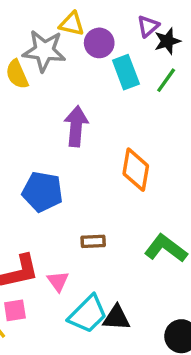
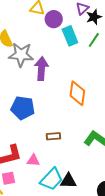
gray star: (44, 51) -> (21, 55), moved
pink triangle: (58, 281) -> (33, 160), turned -48

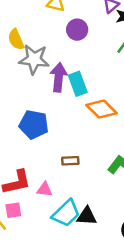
purple circle: (54, 19) -> (77, 30), moved
cyan rectangle: (70, 36) -> (78, 84), moved
orange diamond: (77, 93) -> (102, 109), turned -55

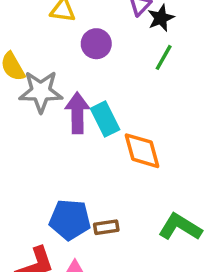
orange diamond: (102, 109) -> (142, 151), turned 36
blue pentagon: (34, 125) -> (70, 220), moved

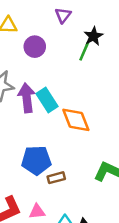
black star: (161, 18) -> (93, 36), moved
blue pentagon: (70, 220) -> (36, 160), moved

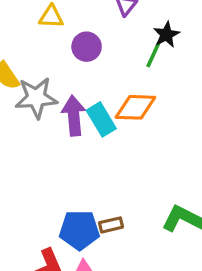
orange diamond: (76, 120) -> (135, 107), moved, turned -68
blue pentagon: (36, 160) -> (79, 230), moved

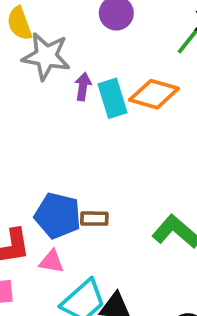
purple arrow: (74, 116) -> (83, 87), size x0.6

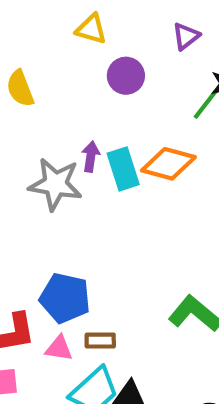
gray star: (46, 56) -> (55, 184), moved
brown rectangle: (94, 219) -> (100, 341), moved

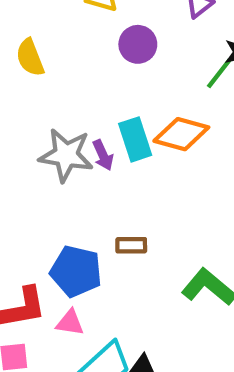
purple arrow: (91, 157) -> (103, 155), moved, turned 148
brown rectangle: (100, 341) -> (131, 245), moved

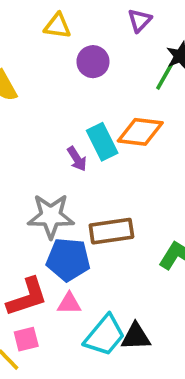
gray star: (66, 155) -> (51, 216), moved
brown rectangle: (131, 245) -> (111, 231), size x1.6

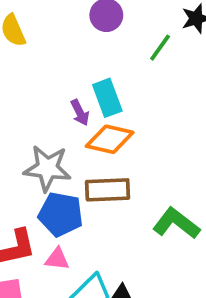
green line: (165, 76) -> (160, 48), moved
orange diamond: (140, 132) -> (110, 139), moved

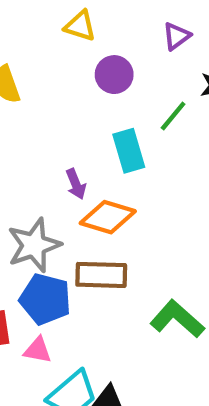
cyan rectangle: (107, 98) -> (129, 151), moved
gray star: (47, 168) -> (34, 245), turned -30

